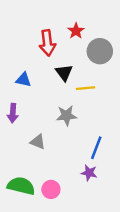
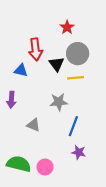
red arrow: (47, 43) -> (36, 49), moved
gray circle: (100, 51) -> (78, 54), moved
blue line: (96, 148) -> (73, 126), moved

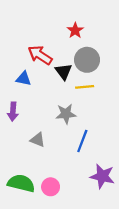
red arrow: (36, 49) -> (40, 55), turned 130
purple star: (79, 152) -> (102, 176), moved, size x1.5

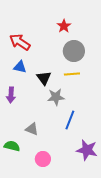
red arrow: (40, 55) -> (20, 42), moved
black triangle: (63, 72) -> (44, 78), moved
gray triangle: (38, 140) -> (32, 129), moved
green semicircle: (21, 183) -> (12, 146), moved, size x0.7

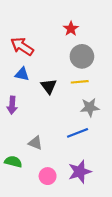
gray star: (56, 97) -> (90, 107), moved
blue line: (70, 120) -> (78, 133), turned 48
purple star: (87, 150) -> (80, 172), moved, turned -30

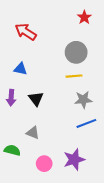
red star: (71, 29) -> (84, 17), moved
red arrow: (22, 46) -> (26, 32), moved
black triangle: (49, 86) -> (36, 99), moved
blue line: (78, 133) -> (86, 123), moved

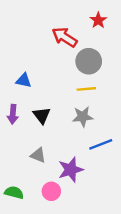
red arrow: (26, 32) -> (65, 37), moved
gray star: (83, 100) -> (83, 117), moved
green semicircle: (12, 150) -> (14, 192), moved
purple star: (74, 160) -> (71, 170), moved

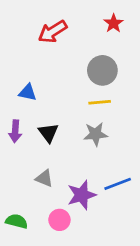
red arrow: (65, 37) -> (53, 32), moved, turned -65
blue line: (101, 144) -> (118, 184), moved

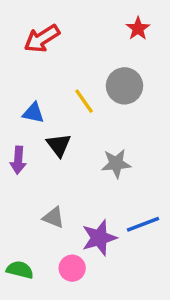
red arrow: (53, 32) -> (42, 39), moved
yellow line: (100, 102) -> (84, 101), moved, turned 60
black triangle: (48, 133) -> (59, 145), moved

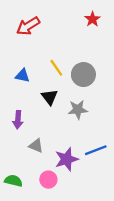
gray circle: (124, 86) -> (83, 75), moved
black triangle: (59, 145) -> (50, 97), moved
purple arrow: (18, 160) -> (18, 120), moved

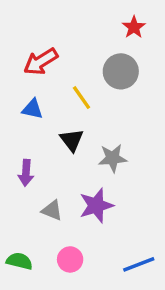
red arrow: (28, 26) -> (41, 62), moved
gray circle: (83, 75) -> (121, 71), moved
blue line: (96, 150) -> (139, 264), moved
purple star: (66, 159) -> (96, 206), moved

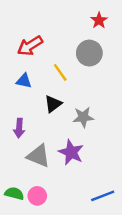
black triangle: (72, 140) -> (53, 104), turned 30
purple star: (96, 206) -> (71, 152), turned -30
gray triangle: (52, 210) -> (38, 156), size x1.5
pink circle: (70, 259) -> (37, 196), moved

